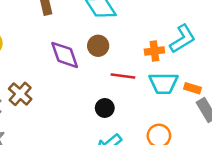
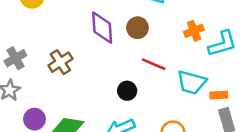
orange cross: (154, 51) -> (194, 31), moved, turned -30
orange rectangle: (193, 88) -> (219, 95), turned -35
brown cross: (20, 94) -> (60, 62), moved

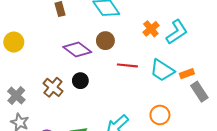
purple diamond: (102, 28) -> (77, 49), turned -32
cyan trapezoid: (192, 82) -> (162, 70), turned 35
black circle: (127, 91) -> (80, 81), moved

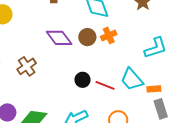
orange cross: (151, 29) -> (109, 35), moved
red line: (127, 65) -> (105, 85), moved
black circle: (80, 81) -> (82, 80), moved

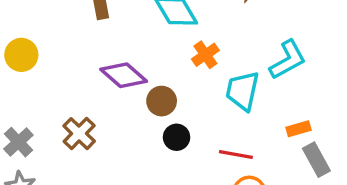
brown circle: (87, 37) -> (162, 101), moved
cyan trapezoid: (132, 79) -> (242, 91), moved, turned 65
red line: (105, 85) -> (236, 154), moved

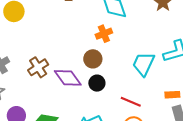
orange cross: (205, 55) -> (104, 34), moved
purple diamond: (124, 75) -> (68, 78), moved

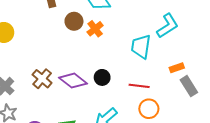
brown circle: (93, 59) -> (74, 21), moved

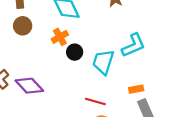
brown circle: (74, 21) -> (23, 26), moved
black circle: (102, 77) -> (75, 52), moved

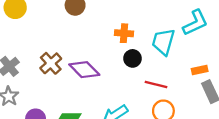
orange cross: (60, 37) -> (124, 33), moved, turned 35
black circle: (75, 52) -> (133, 58), moved

